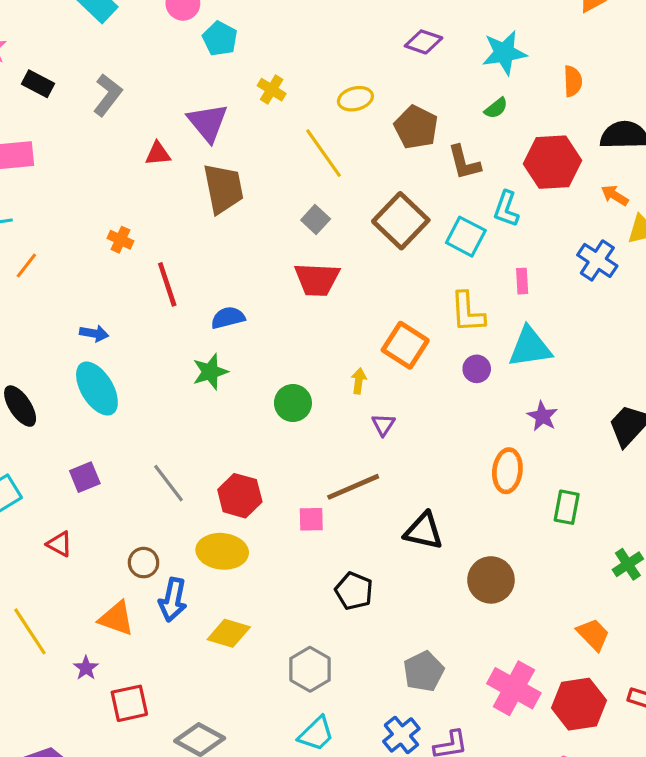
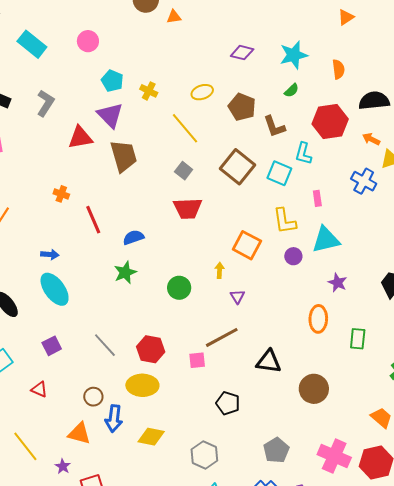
cyan pentagon: (220, 39) -> (112, 81), moved
red triangle: (158, 154) -> (80, 138), size x1.5

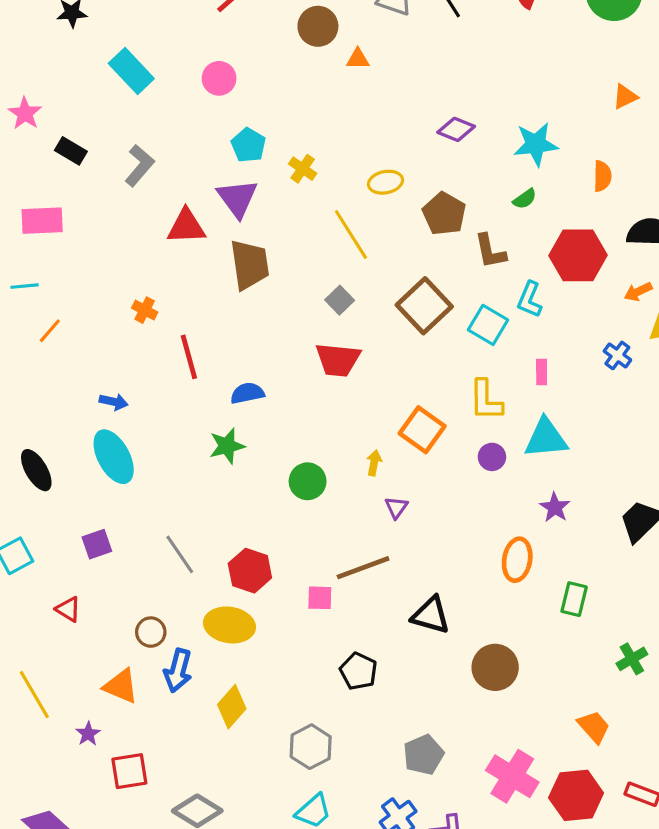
orange arrow: (371, 139) -> (638, 292), turned -60
blue cross: (364, 181) -> (617, 355), size x0.7
yellow diamond: (151, 437) -> (232, 707), turned -68

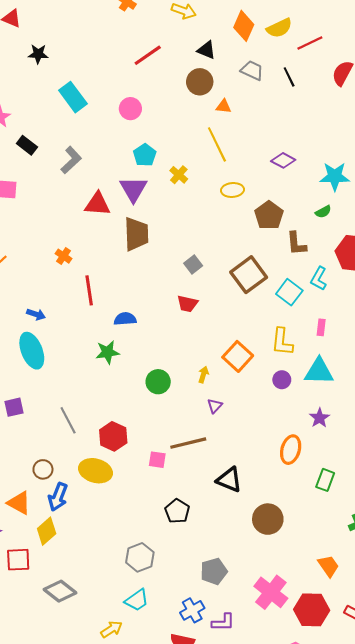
yellow line: (351, 235) -> (217, 144), moved
red trapezoid: (338, 360) -> (187, 304), size x0.7
yellow diamond: (232, 707) -> (47, 531), moved

